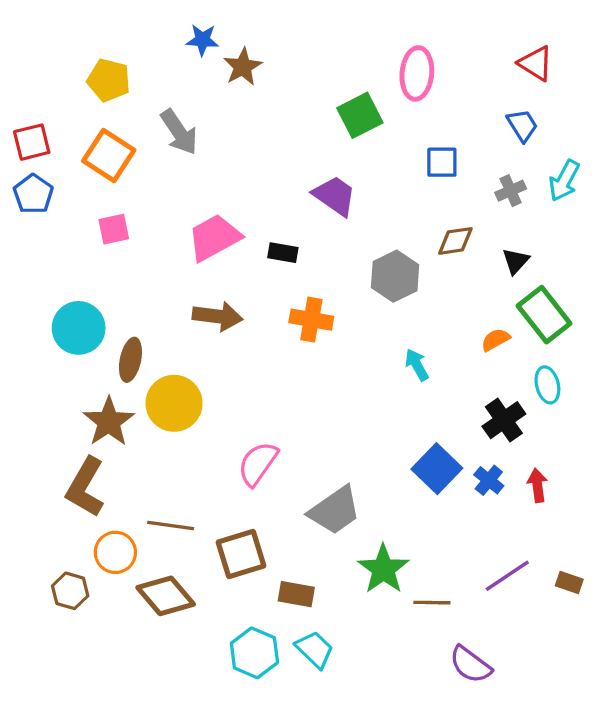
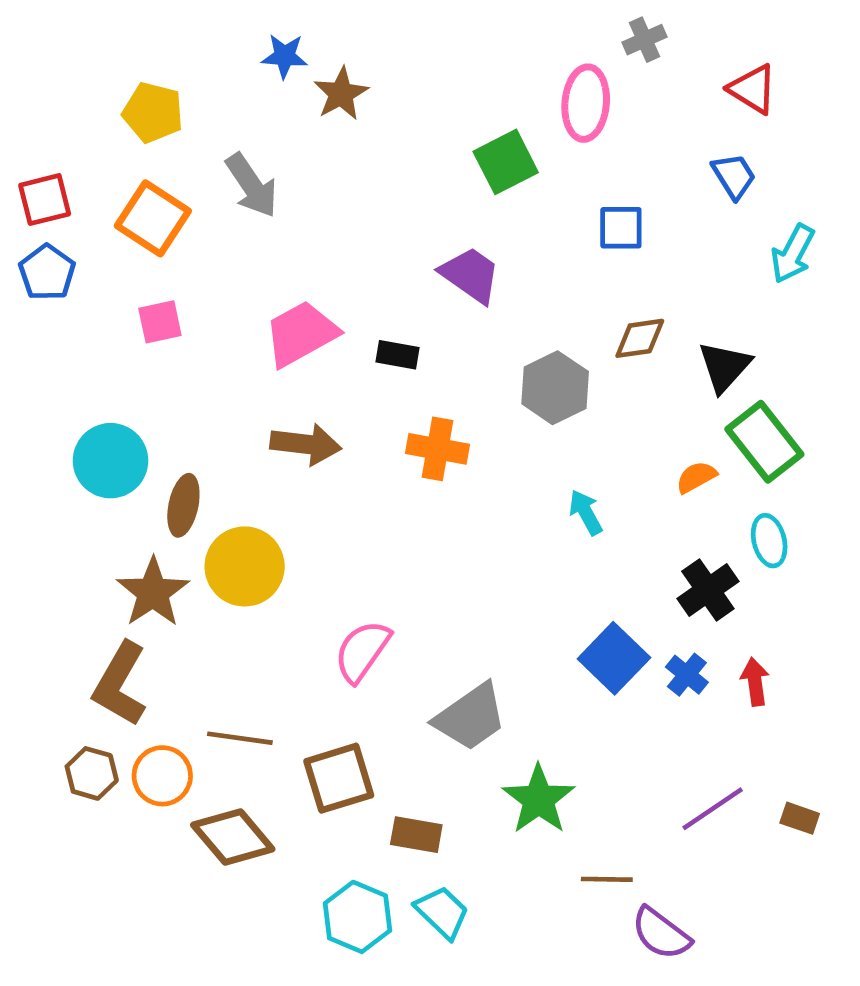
gray cross: (511, 191) -> (644, 40), moved
black triangle: (516, 261) -> (724, 367), size x1.4
brown hexagon: (70, 591) -> (92, 773), moved
brown line: (432, 603) -> (607, 879), moved

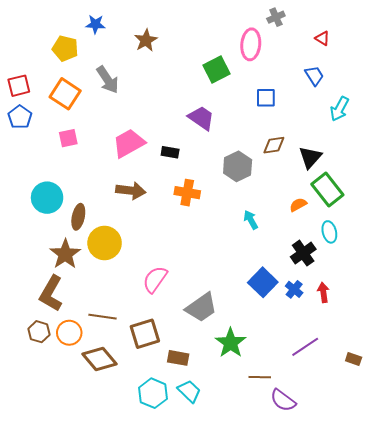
blue star: (285, 56) -> (95, 24), moved
red triangle: (753, 89) -> (322, 38), size x0.7
brown rectangle: (800, 818) -> (354, 359), moved

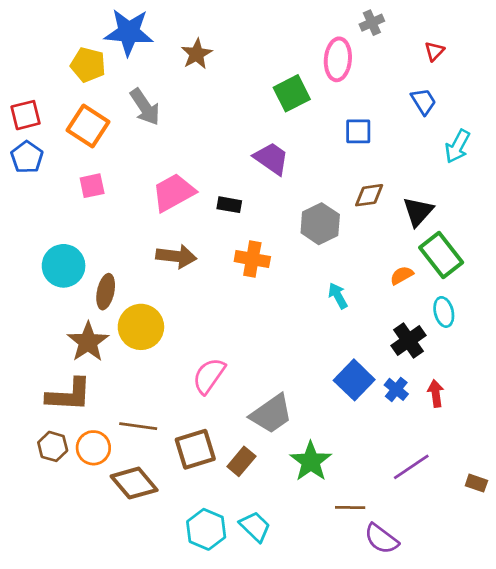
blue star: (95, 24) -> (129, 32), size x1.8
red triangle: (322, 38) -> (434, 51), turned 42
brown L-shape: (51, 293) -> (69, 395), turned -117
brown rectangle: (178, 358) -> (241, 461), moved, turned -60

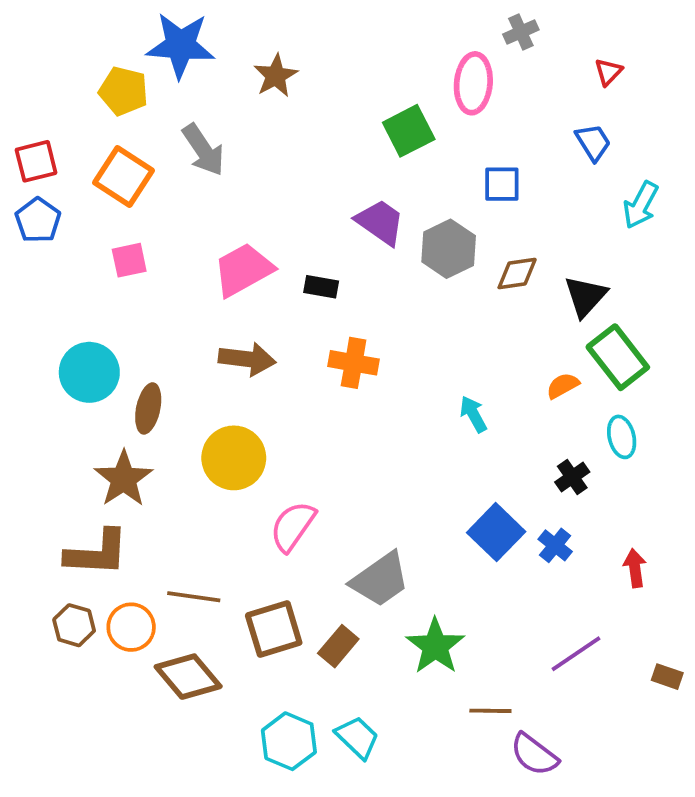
gray hexagon: (320, 224) -> (449, 249), moved
yellow circle: (141, 327) -> (234, 458), moved
black cross: (409, 341) -> (572, 477), size x0.7
red arrow: (436, 393) -> (635, 568), moved

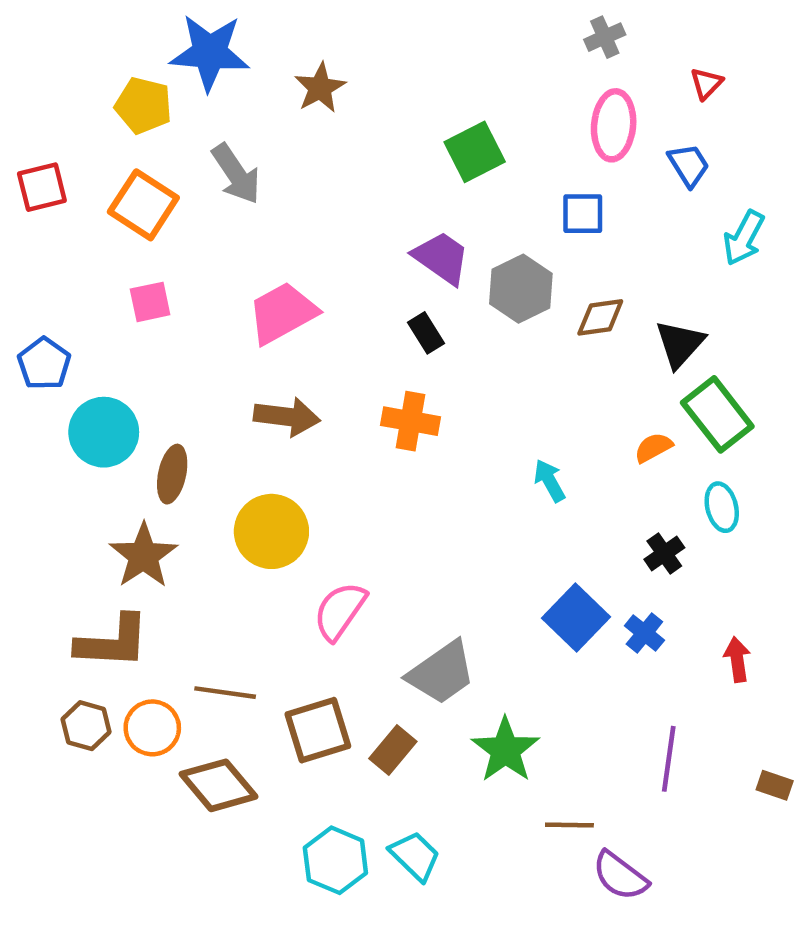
pink ellipse: (473, 83) -> (614, 125), moved
blue pentagon: (38, 220) -> (44, 364), moved
black rectangle: (321, 287) -> (426, 333), moved, turned 48
purple line: (576, 654) -> (669, 759), turned -48

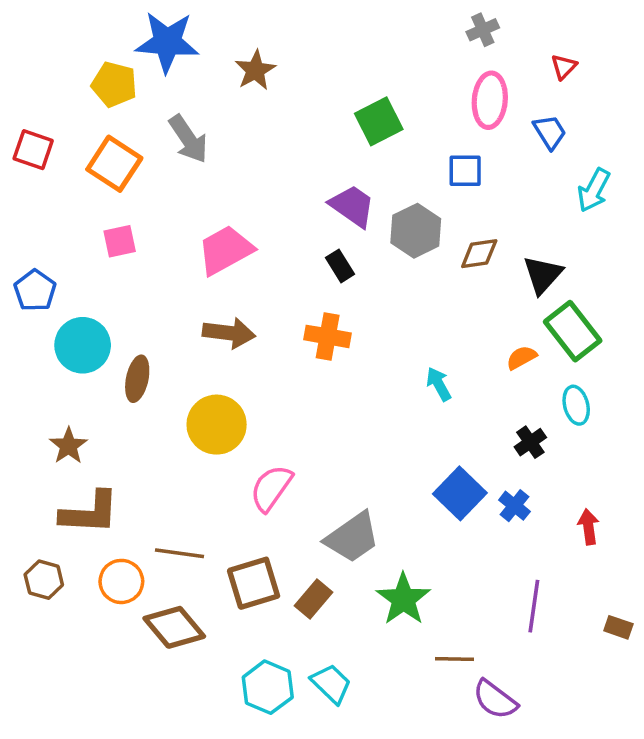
red square: (42, 187) -> (33, 150), turned 33
brown star: (143, 556) -> (68, 446), moved, size x0.7
brown hexagon: (86, 726) -> (44, 580), moved

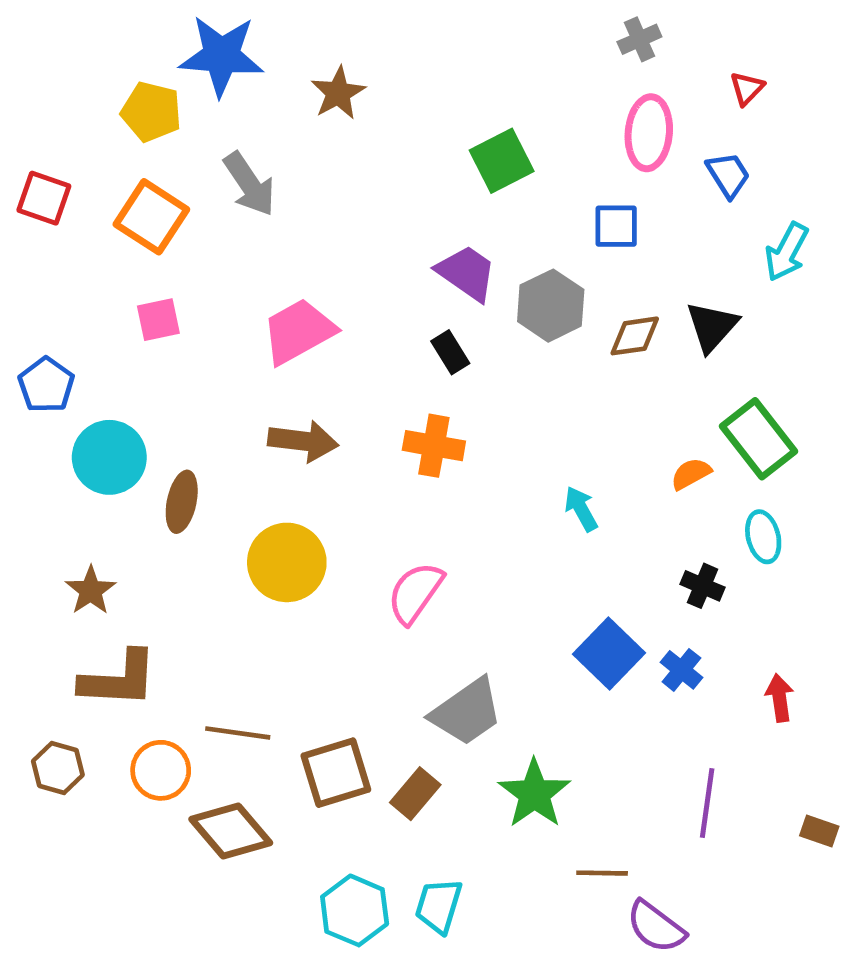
black triangle: (543, 275) -> (712, 327), moved
black cross: (530, 442) -> (702, 586), turned -32
pink semicircle: (271, 488) -> (415, 593), moved
cyan trapezoid: (331, 684) -> (439, 906), turned -117

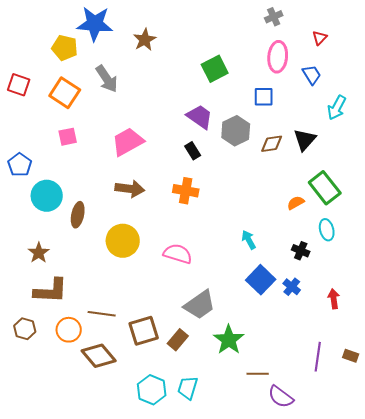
cyan arrow: (581, 509) -> (249, 240), moved
pink semicircle: (415, 593) -> (178, 254), turned 72
purple line: (707, 803) -> (318, 357), moved

